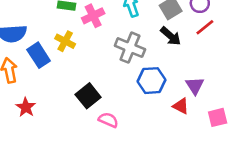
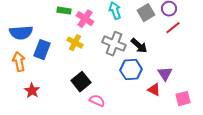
pink cross: (93, 16) -> (85, 19), turned -30
black arrow: (171, 36) -> (139, 46), moved
yellow cross: (65, 41) -> (75, 43), moved
blue rectangle: (39, 55) -> (42, 50), turned 54

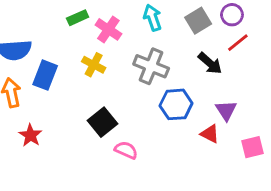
green rectangle: (64, 11) -> (78, 18), turned -32
black arrow: (139, 46) -> (210, 63), moved

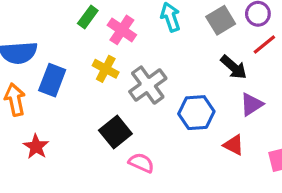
green rectangle: (78, 18) -> (88, 17), turned -30
gray cross: (151, 66) -> (148, 85), moved, turned 32
purple triangle: (226, 110) -> (251, 104), moved, turned 30

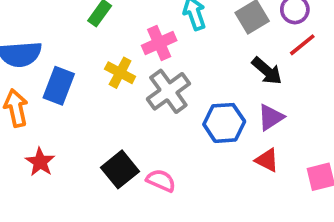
pink cross: (122, 30) -> (159, 43), moved, turned 32
purple triangle: (251, 104) -> (271, 117), moved
black square: (115, 132) -> (120, 169), moved

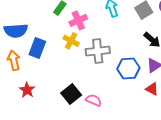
pink cross: (159, 43) -> (78, 20), moved
gray cross: (168, 91) -> (98, 51), turned 30

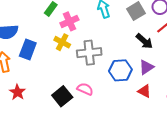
pink semicircle: (94, 100) -> (85, 89), moved

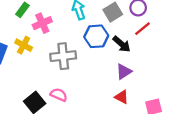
yellow cross: (62, 42) -> (24, 45), moved
blue hexagon: (120, 70) -> (96, 36), moved

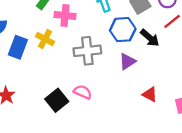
pink cross: (42, 23) -> (65, 15), turned 30
purple triangle: (124, 72) -> (127, 61), moved

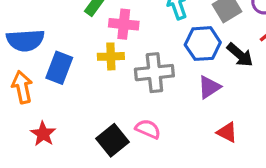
yellow cross: (45, 39) -> (111, 56), moved, turned -30
red triangle: (150, 94) -> (227, 132), moved

